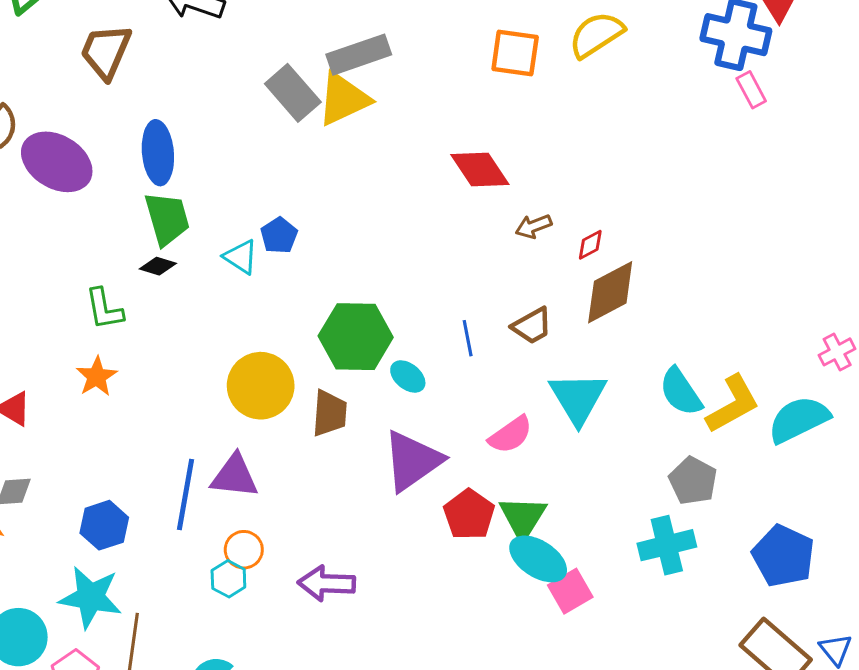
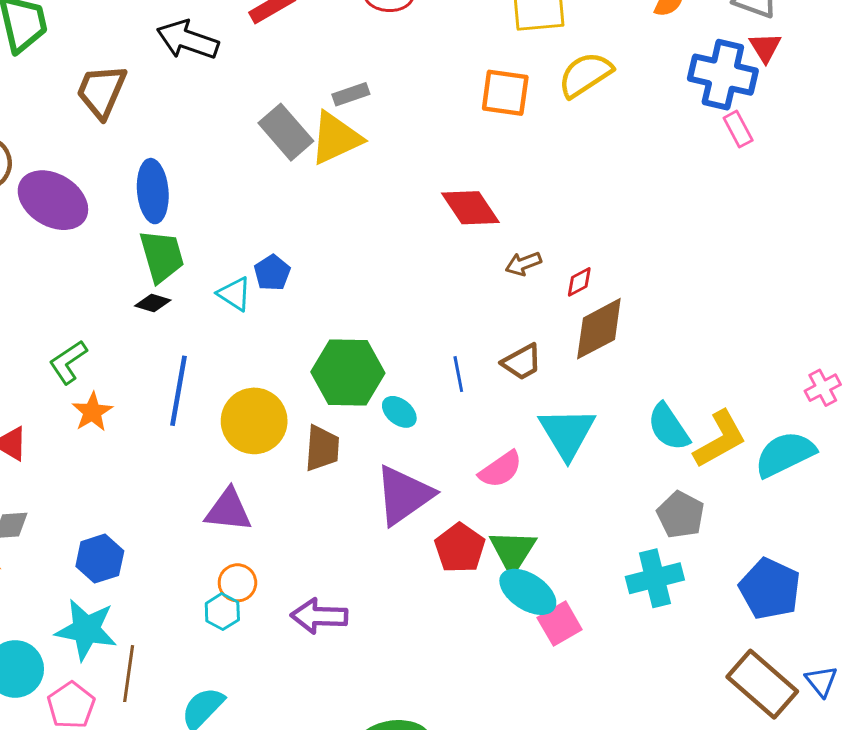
gray rectangle: (359, 55) -> (351, 94), size x0.6
green L-shape: (104, 309) -> (68, 362), moved, turned 66
blue line: (186, 495) -> (178, 391), moved

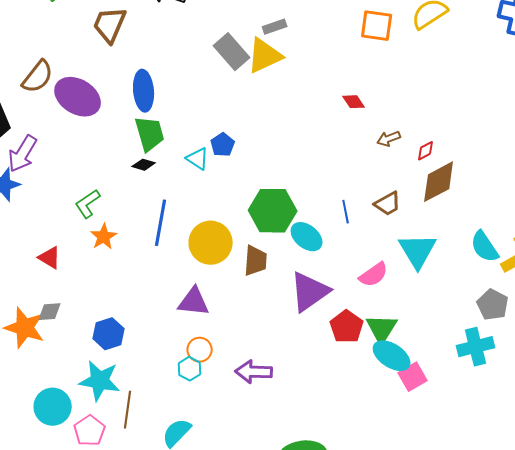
red diamond: (470, 208) -> (354, 102), size x0.6
cyan ellipse: (399, 412) -> (307, 237), size x1.4

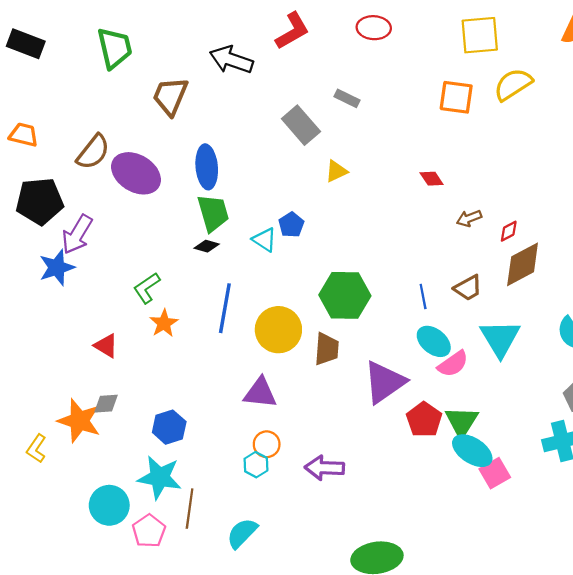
gray rectangle: (275, 27) -> (347, 98), turned 45
yellow triangle: (265, 56) -> (336, 171), moved, size x0.6
cyan ellipse: (307, 237) -> (434, 341), moved

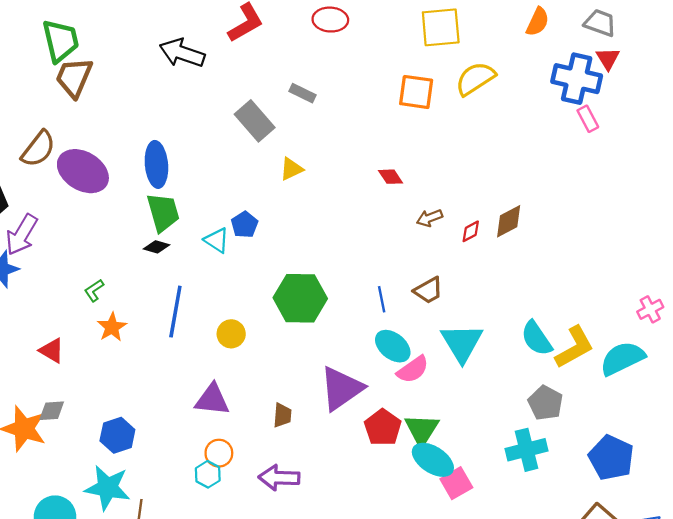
brown trapezoid: (170, 96) -> (74, 77), moved
brown diamond: (523, 264) -> (509, 221), moved, size x0.7
green L-shape: (147, 288) -> (94, 290), size x0.7
yellow circle: (278, 330) -> (231, 334), size x0.6
brown trapezoid: (327, 349) -> (282, 415), moved, size x0.7

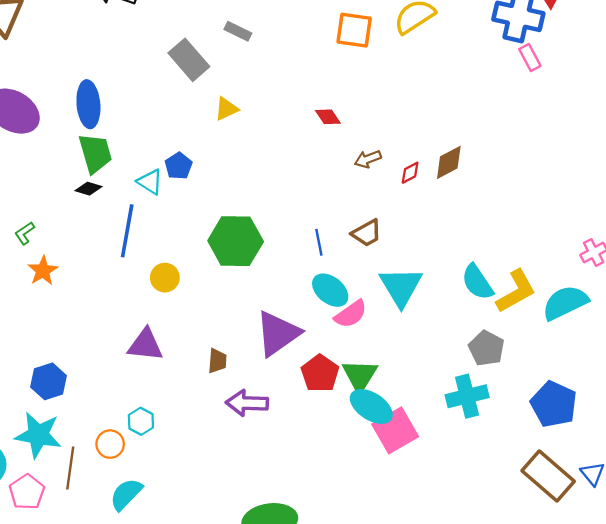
blue line: (175, 312) -> (127, 231), moved
orange circle: (219, 453) -> (110, 444), moved
purple arrow: (279, 478) -> (247, 403), moved
pink square: (456, 483) -> (395, 430), size x1.4

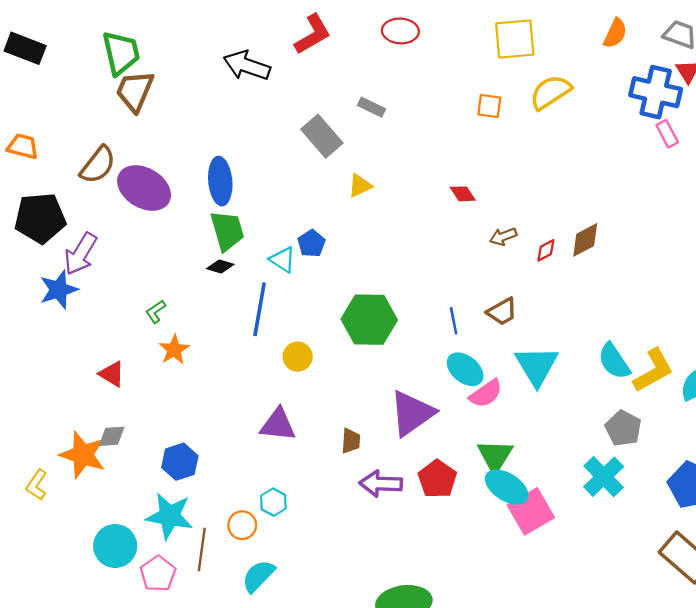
orange square: (354, 30) -> (489, 106), size x0.7
red pentagon: (320, 373) -> (437, 479), moved
cyan cross: (467, 396) -> (604, 477), turned -30

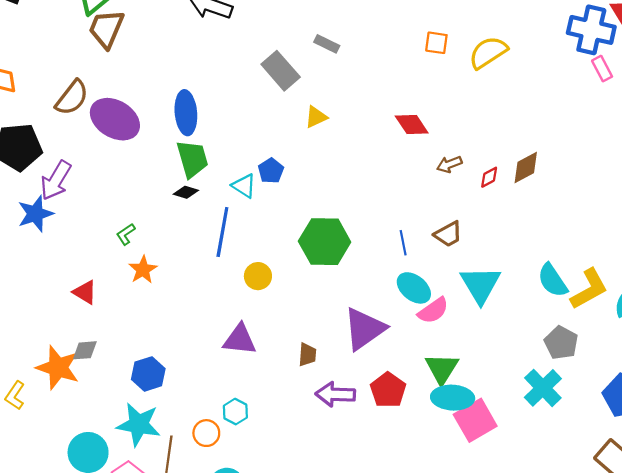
yellow semicircle: (551, 92) -> (488, 52), moved
red diamond: (463, 194) -> (412, 125), size x1.4
cyan ellipse: (507, 487) -> (453, 398), turned -30

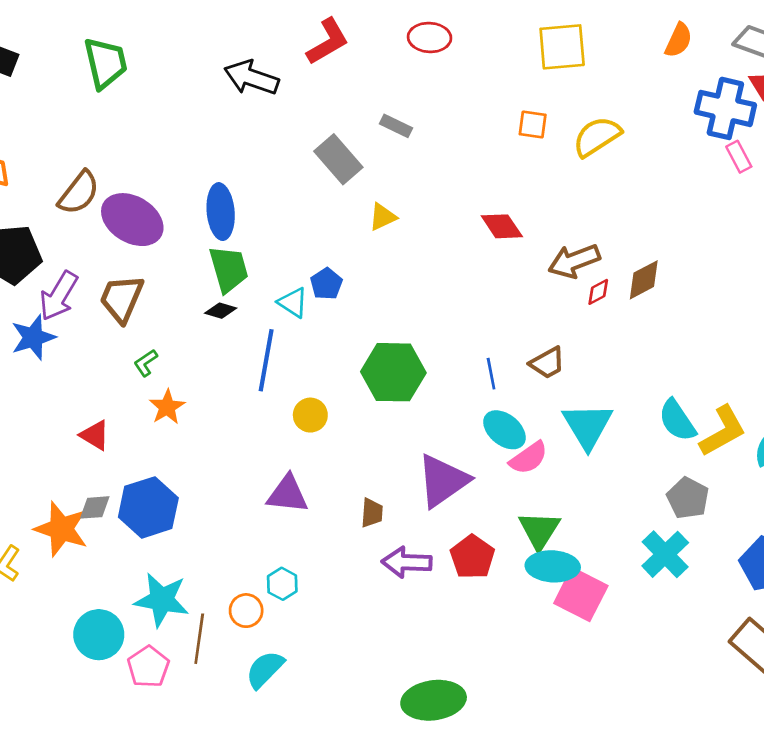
brown trapezoid: (106, 29) -> (122, 299), moved
brown arrow: (449, 164) -> (574, 261), moved, size x1.6
blue hexagon: (148, 374) -> (148, 507), moved, size x1.4
pink square: (475, 420) -> (581, 594), turned -33

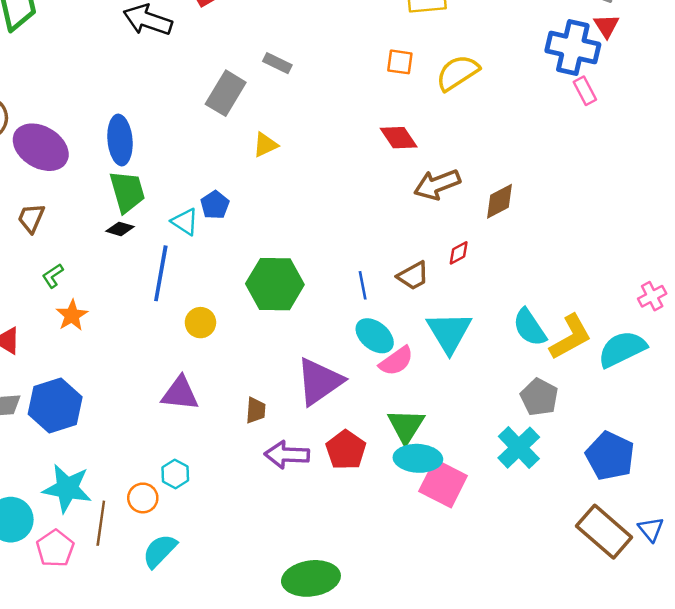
gray rectangle: (338, 159) -> (226, 93), turned 72
red diamond: (502, 226) -> (399, 138), moved
red diamond: (598, 292) -> (459, 253), moved
brown trapezoid: (122, 299) -> (31, 218), size x0.7

